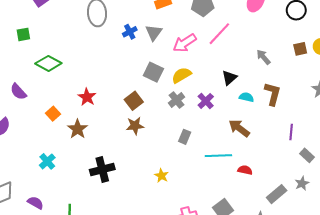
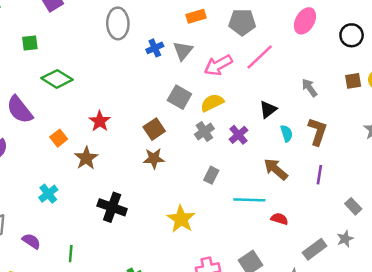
purple semicircle: (18, 92) -> (20, 110), size x1.4
cyan semicircle: (246, 97) -> (287, 133), turned 56
purple line: (291, 132) -> (319, 175), moved
black cross: (102, 169) -> (112, 207), turned 30
yellow star: (161, 176) -> (181, 219), size x1.6

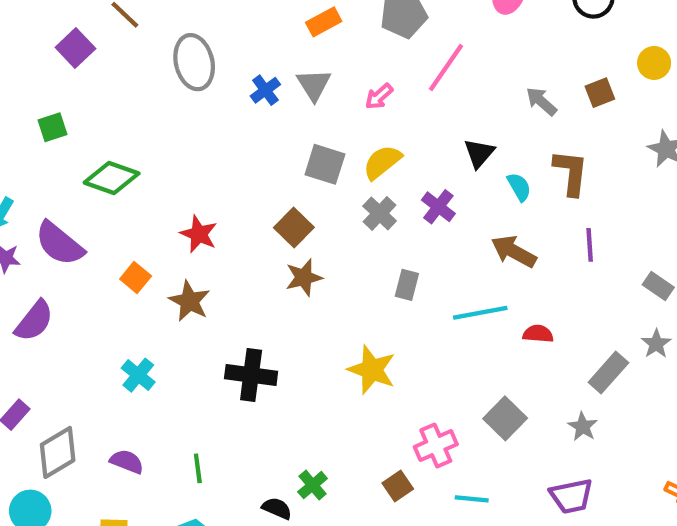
pink arrow: (218, 65) -> (379, 96), size x0.6
brown square: (353, 81) -> (600, 93), moved

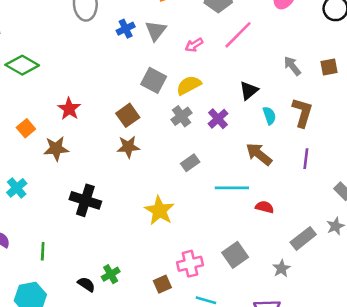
gray rectangle: (407, 285) -> (190, 163), turned 30
brown star: (189, 301) -> (56, 149), turned 30

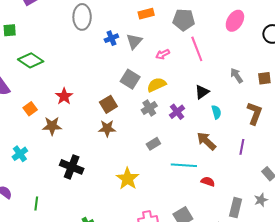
pink line: (238, 35) -> (197, 49), turned -70
brown L-shape: (302, 112) -> (255, 113), moved
gray rectangle: (303, 238) -> (236, 208), turned -42

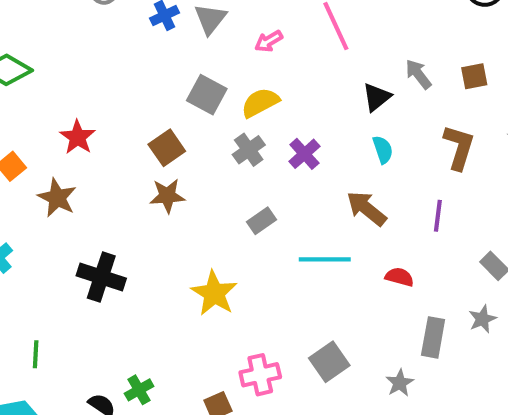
black triangle: (202, 92) -> (377, 97), moved
brown star: (52, 126) -> (57, 198), turned 30
red semicircle: (208, 182) -> (399, 277), moved

